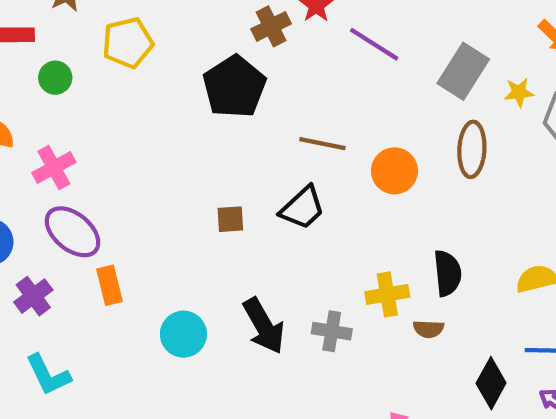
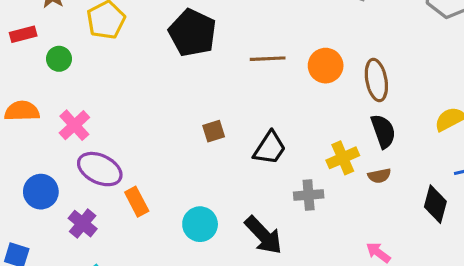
brown ellipse: (472, 149) -> (376, 80), moved
black trapezoid: (302, 208) -> (270, 148), moved
black arrow: (264, 326) -> (263, 235), moved

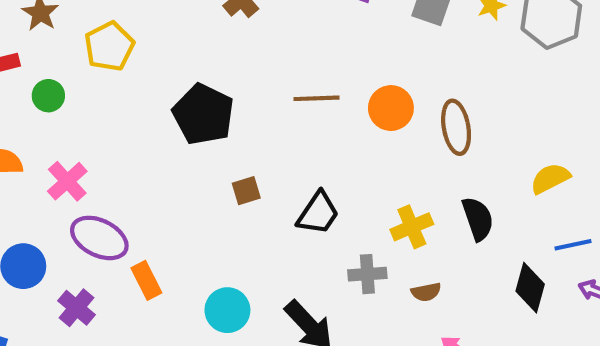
black pentagon: (192, 33) -> (203, 114), moved
black semicircle: (383, 131) -> (478, 219), moved
brown semicircle: (379, 176) -> (426, 292), moved

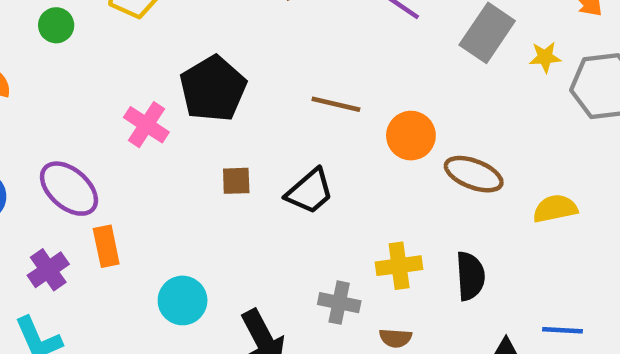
brown ellipse: (456, 127) -> (474, 174), turned -74
yellow semicircle: (550, 178) -> (555, 209), moved
pink cross: (67, 181) -> (146, 125), moved, turned -30
black trapezoid: (318, 213) -> (310, 191), moved
purple cross: (77, 308) -> (48, 270), moved

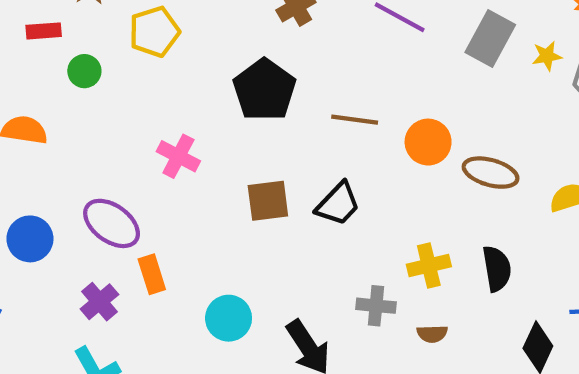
black pentagon: (213, 89) -> (264, 90), moved
brown square: (236, 181) -> (268, 201), size x1.5

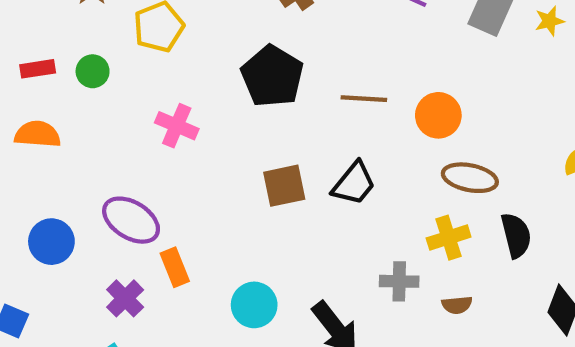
red rectangle: (44, 31) -> (38, 69), moved
pink cross: (178, 156) -> (177, 126), moved
brown ellipse: (491, 173) -> (470, 178), moved

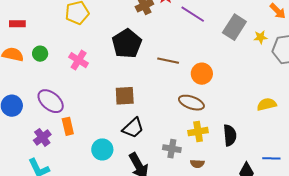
green circle: (93, 71) -> (40, 54), moved
brown ellipse: (470, 178) -> (191, 103), moved
black trapezoid: (354, 183) -> (133, 128), moved

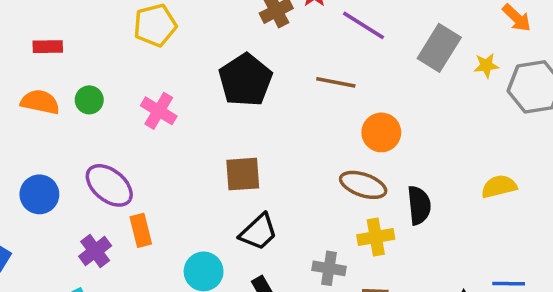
brown line: (168, 61) -> (336, 82), moved
black semicircle: (230, 135) -> (419, 205), moved

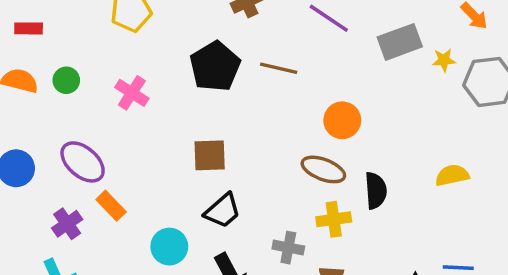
gray rectangle: (439, 48) -> (400, 42), turned 36
brown line: (336, 82) -> (279, 68), moved
orange rectangle: (141, 230) -> (111, 206), turned -32

